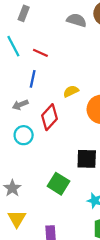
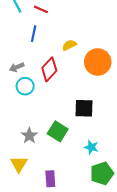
gray arrow: (20, 105) -> (17, 67), moved
gray star: (12, 188) -> (29, 136), moved

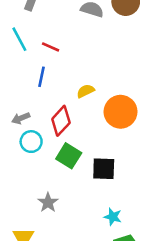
green square: (58, 131) -> (69, 156), moved
gray star: (29, 136) -> (48, 202), moved

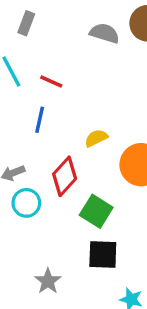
green square: (69, 156) -> (96, 211), moved
black square: (104, 169) -> (103, 254), moved

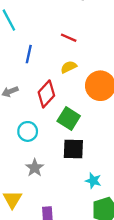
red line: (51, 81) -> (69, 38), moved
cyan circle: (26, 203) -> (28, 131), moved

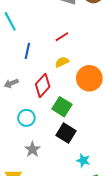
red line: (69, 38) -> (62, 37), turned -56
black square: (73, 149) -> (66, 133), turned 30

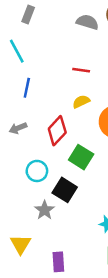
red line: (62, 37) -> (81, 70), turned 40
blue line: (27, 51) -> (27, 88), moved
black square: (66, 133) -> (65, 190), moved

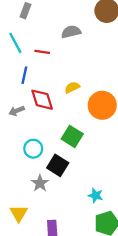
gray semicircle: (87, 22) -> (71, 32), moved, turned -30
red line: (81, 70) -> (42, 52), moved
red diamond: (57, 131) -> (42, 100), moved, turned -60

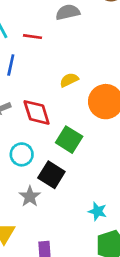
red diamond: (42, 100) -> (37, 112), moved

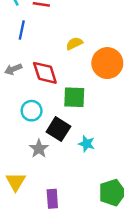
green square: (69, 140) -> (74, 97), turned -30
cyan star: (98, 211) -> (87, 144), moved

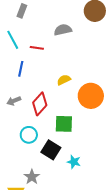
red diamond: (45, 73) -> (40, 104), turned 60
gray star: (39, 149) -> (32, 177), moved

